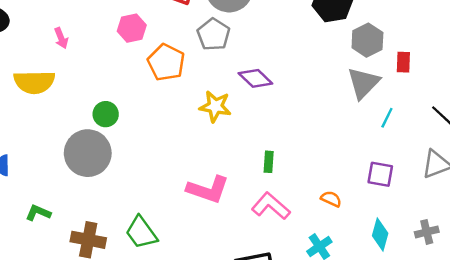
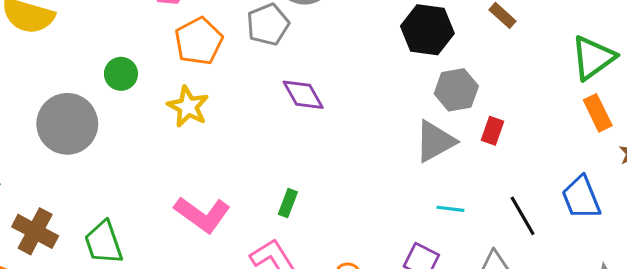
yellow star: (215, 106) -> (188, 107), moved
green circle: (106, 114) -> (121, 74), moved
cyan line: (387, 118) -> (450, 209), moved, turned 54

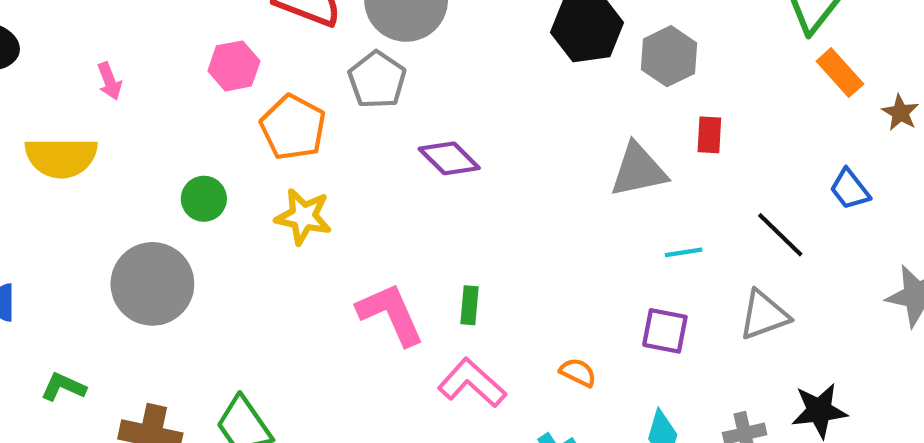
gray hexagon: (456, 90) -> (669, 56), moved
gray triangle: (435, 141) -> (638, 170), turned 33
blue trapezoid: (581, 198) -> (850, 189), size x0.7
pink L-shape: (202, 214) -> (391, 314), moved, turned -134

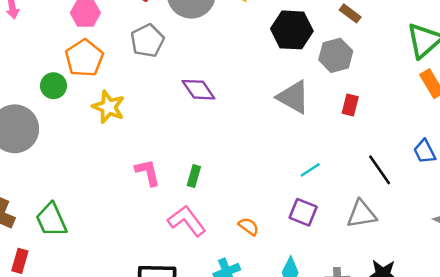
gray pentagon: (377, 80) -> (147, 41), moved
orange pentagon: (293, 127) -> (84, 58), moved
gray triangle: (638, 170) -> (293, 97), moved, turned 30
cyan line: (684, 252) -> (310, 170), moved, turned -35
pink L-shape: (391, 314) -> (148, 172), size x0.7

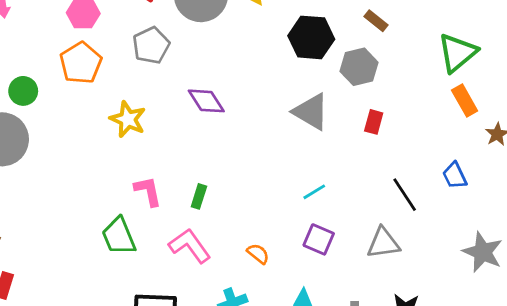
green circle: (53, 86) -> (23, 91), moved
yellow star: (109, 107) -> (128, 119), moved
cyan line: (310, 170) -> (314, 192), moved
green trapezoid: (51, 220) -> (119, 236), moved

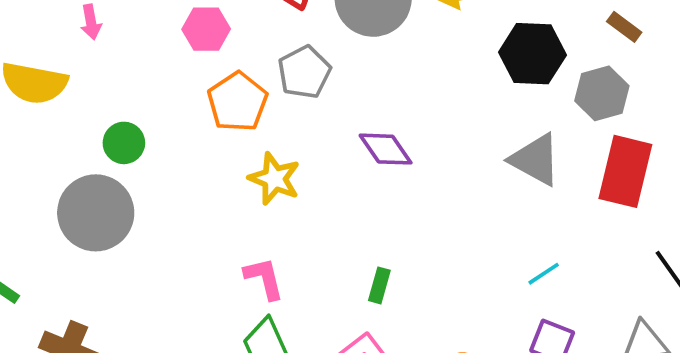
orange pentagon: (81, 63) -> (237, 102), moved
red rectangle: (374, 122) -> (625, 171), size x2.0
pink L-shape: (148, 191) -> (264, 278), moved

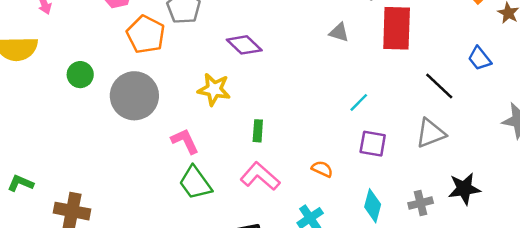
gray triangle: (535, 160) -> (339, 32), size x0.6
yellow star: (274, 179) -> (214, 89), moved
gray circle: (96, 213) -> (134, 96), moved

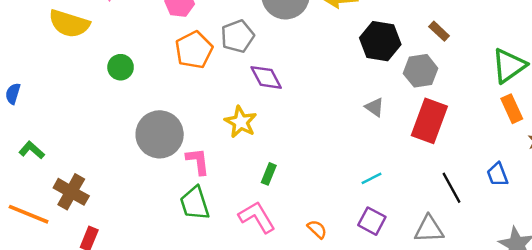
purple diamond: (244, 45) -> (266, 77), moved
gray circle: (134, 96) -> (160, 134), moved

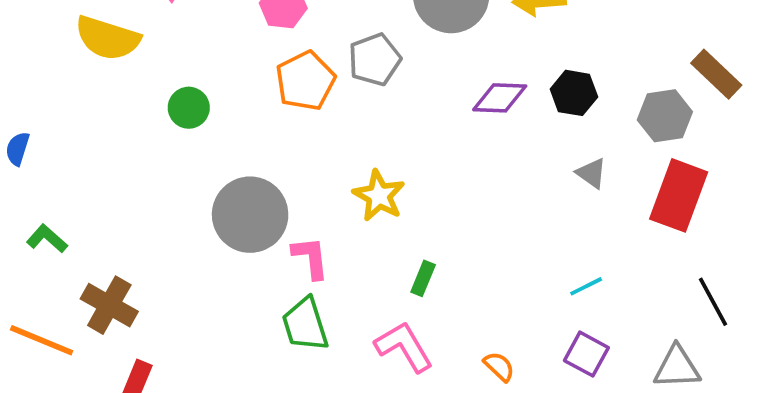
brown rectangle: (439, 31) -> (716, 74), moved, size x1.5
black hexagon: (380, 41) -> (574, 93), moved, size x0.7
purple diamond: (266, 77) -> (500, 98), moved, turned -60

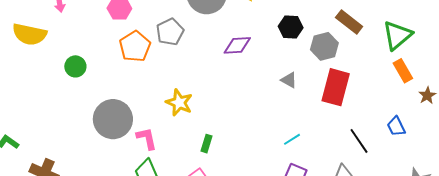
black hexagon: (574, 93) -> (291, 27), moved

